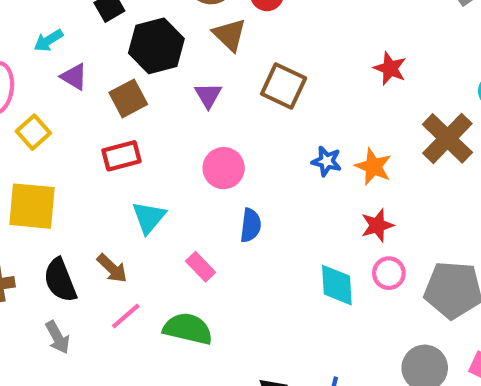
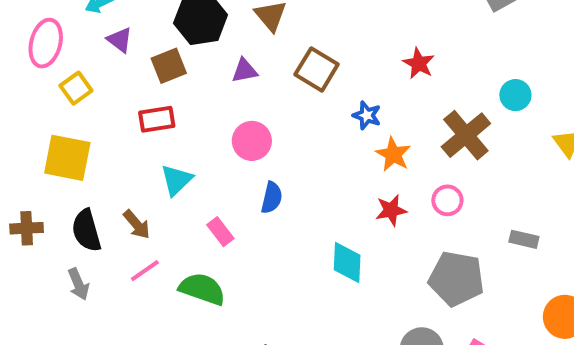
purple triangle: (208, 95) -> (245, 71), turned 44
blue star: (327, 161) -> (367, 115), moved
pink circle: (389, 273) -> (447, 200), moved

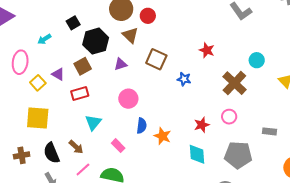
purple triangle: (120, 40) -> (58, 74), moved
orange star: (393, 154) -> (162, 136), moved
cyan diamond: (347, 263) -> (197, 154), moved

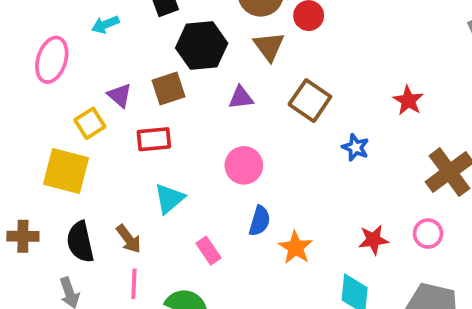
yellow square: (38, 83) -> (90, 123), moved
pink line: (83, 169) -> (134, 284), turned -56

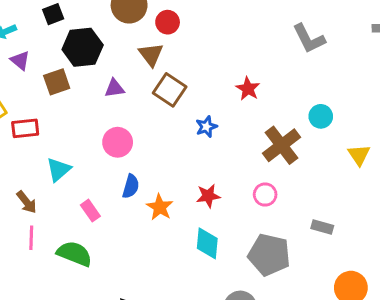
brown triangle: (269, 46) -> (151, 55), moved
purple triangle: (120, 95) -> (20, 60), moved
red rectangle: (154, 139) -> (25, 128), moved
blue star: (355, 147) -> (206, 127), turned 30
red star: (373, 240) -> (208, 196), moved

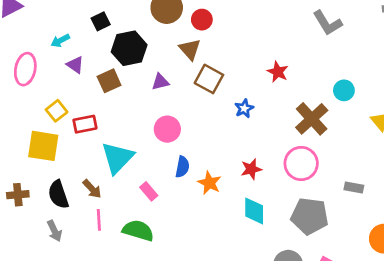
cyan triangle: (59, 170) -> (118, 158), size x1.5
pink circle: (265, 195) -> (301, 163), size x1.6

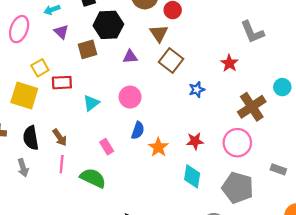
gray L-shape: (327, 23) -> (252, 32), moved
cyan triangle: (118, 158) -> (91, 103), moved, size x0.6

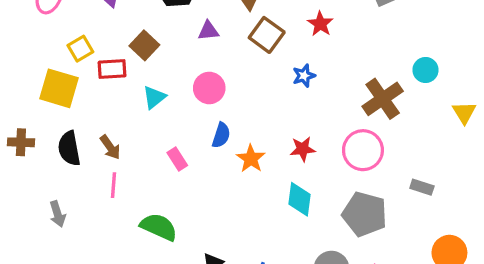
brown square: (87, 49) -> (144, 45), moved, turned -30
red star: (229, 63) -> (320, 24), moved
gray arrow: (23, 168) -> (58, 214), moved
green semicircle: (93, 178) -> (159, 227), moved

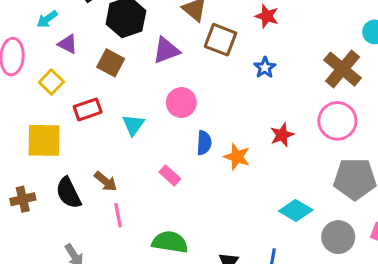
purple triangle: (208, 31) -> (166, 50), size x1.4
brown square: (144, 45) -> (111, 63), moved
yellow square: (80, 49) -> (51, 82), moved
cyan diamond: (300, 199) -> (296, 210), moved, turned -52

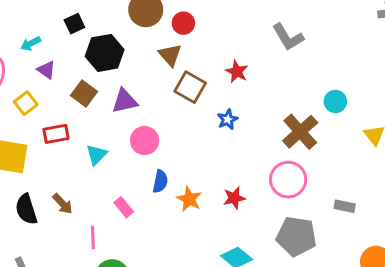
purple triangle: (166, 50) -> (125, 101), moved
red star: (282, 135) -> (234, 198), moved
pink line: (118, 215) -> (93, 237), moved

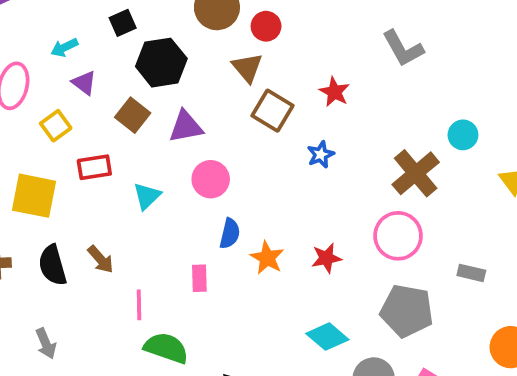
pink rectangle: (124, 207) -> (199, 278), moved, turned 36

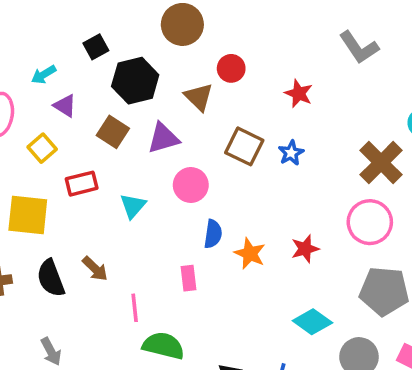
red circle: (266, 26) -> (231, 68), moved
brown triangle: (247, 68) -> (199, 97), moved
brown square: (272, 111) -> (244, 146), moved

